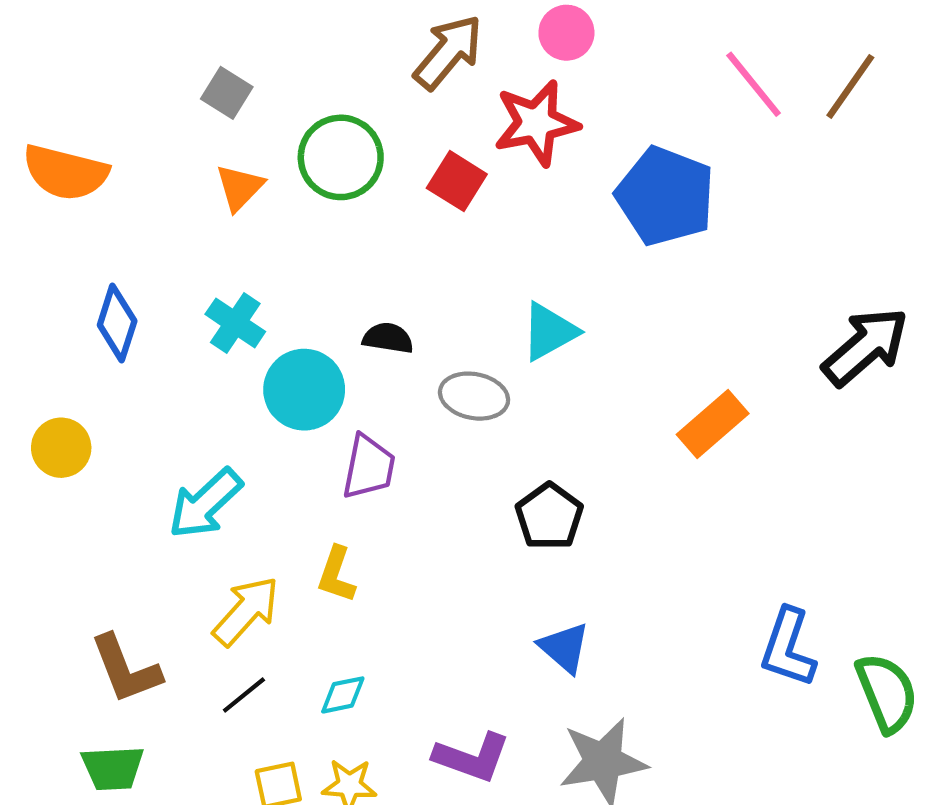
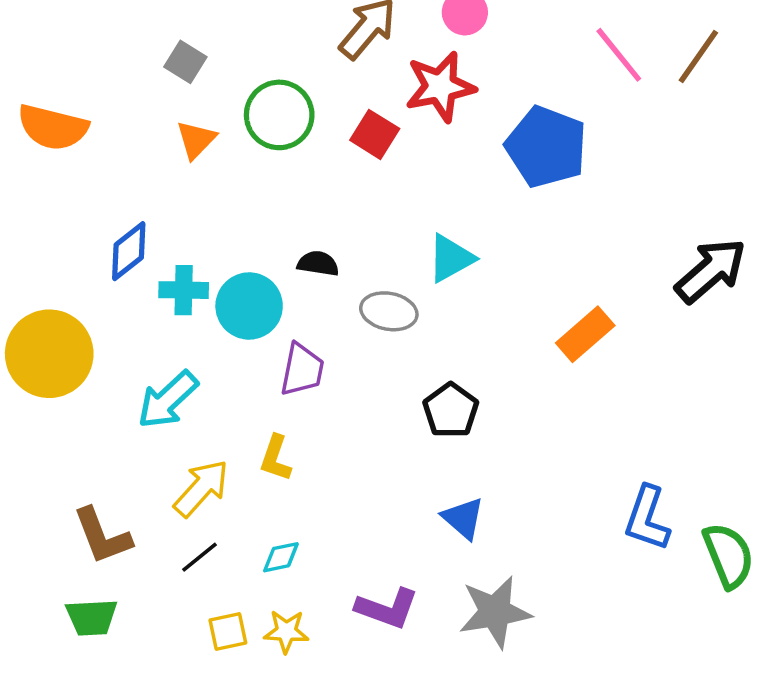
blue diamond: (117, 323) -> (129, 251), moved, turned 34
cyan cross: (235, 323) -> (184, 290), moved, turned -33
yellow circle: (61, 448) -> (49, 354), size x1.8

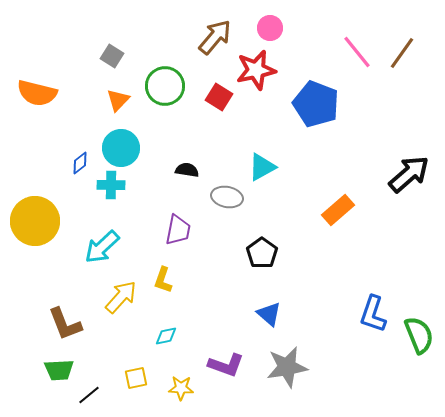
blue diamond: (129, 251) -> (80, 163), size x0.7
cyan circle: (249, 306) -> (121, 148), moved
black line: (200, 557) -> (89, 395), moved
yellow star: (286, 631) -> (181, 388), moved

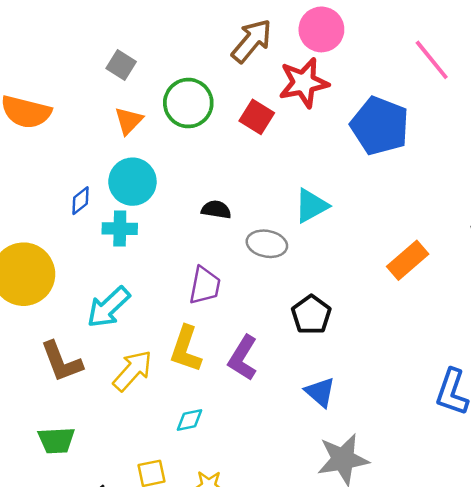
pink circle: (270, 28) -> (321, 29), size x1.4
yellow L-shape: (163, 280) -> (186, 349), size x1.4
brown L-shape: (65, 324) -> (61, 362), moved
purple L-shape: (226, 365) -> (243, 358), moved, turned 102
green trapezoid: (59, 370) -> (56, 440), moved

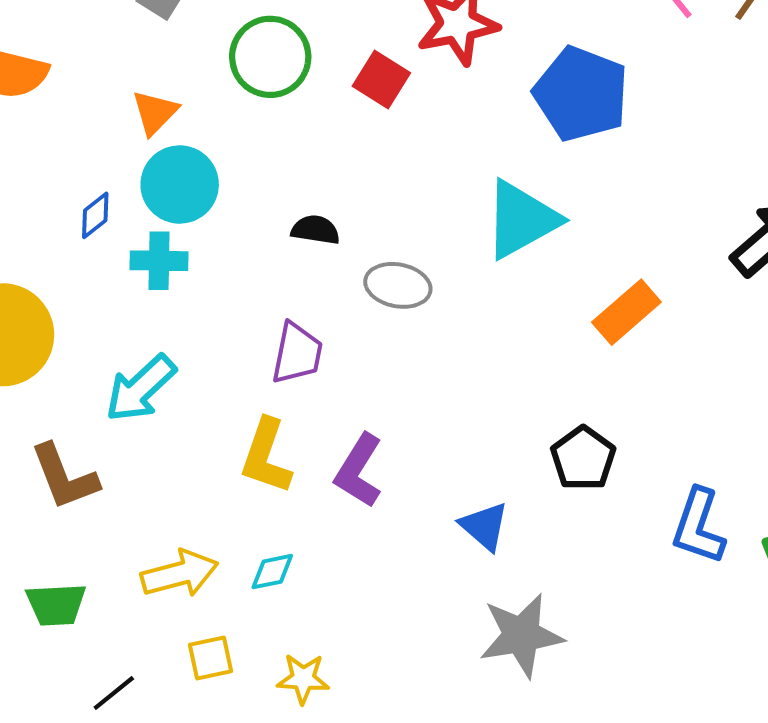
orange triangle: (129, 121) -> (155, 112), moved
cyan triangle: (311, 206) -> (521, 220), moved, size x1.4
black pentagon: (311, 315) -> (583, 458), moved
yellow arrow: (132, 371) -> (180, 574), moved, turned 33

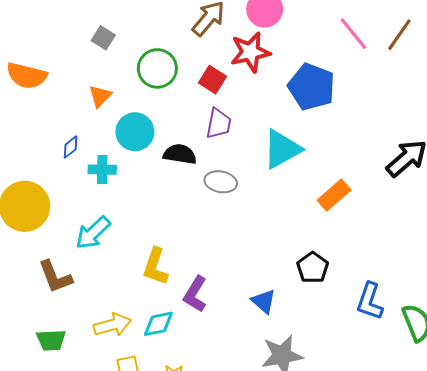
cyan circle: (180, 185) -> (135, 132), moved
black semicircle: (316, 230) -> (180, 154), size x1.4
purple trapezoid: (297, 353) -> (219, 124), moved
purple L-shape: (359, 471) -> (195, 294), moved
cyan diamond: (272, 572) -> (158, 324), size x1.4

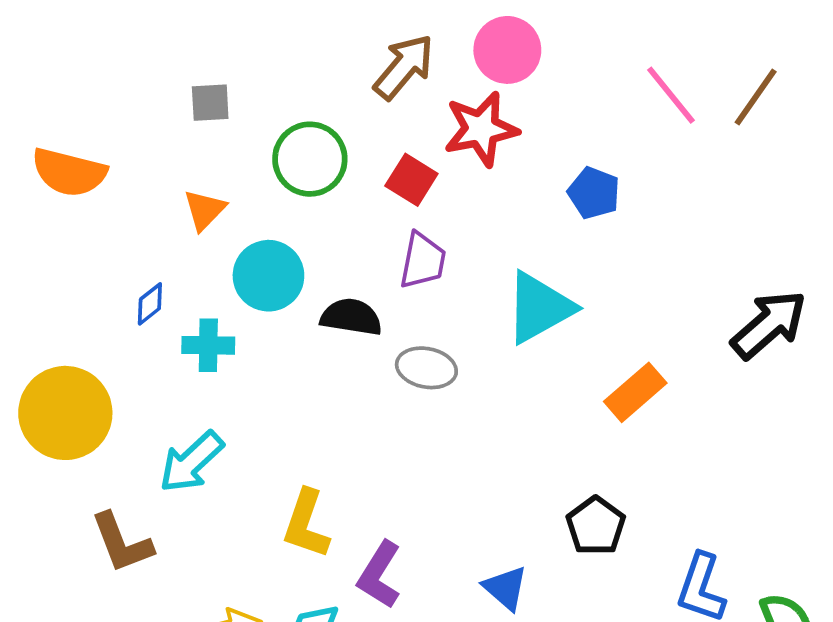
gray square: (103, 38) -> (210, 103), turned -35
blue pentagon: (312, 87) -> (594, 193), size x0.6

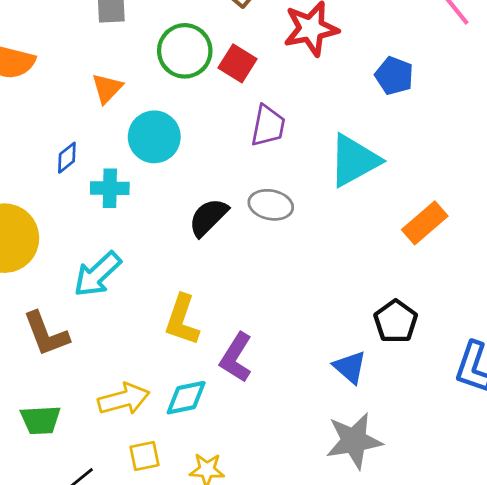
red square: (411, 180) -> (237, 63), moved
black semicircle: (351, 317) -> (208, 217), moved, turned -54
blue triangle: (505, 588) -> (350, 367), moved

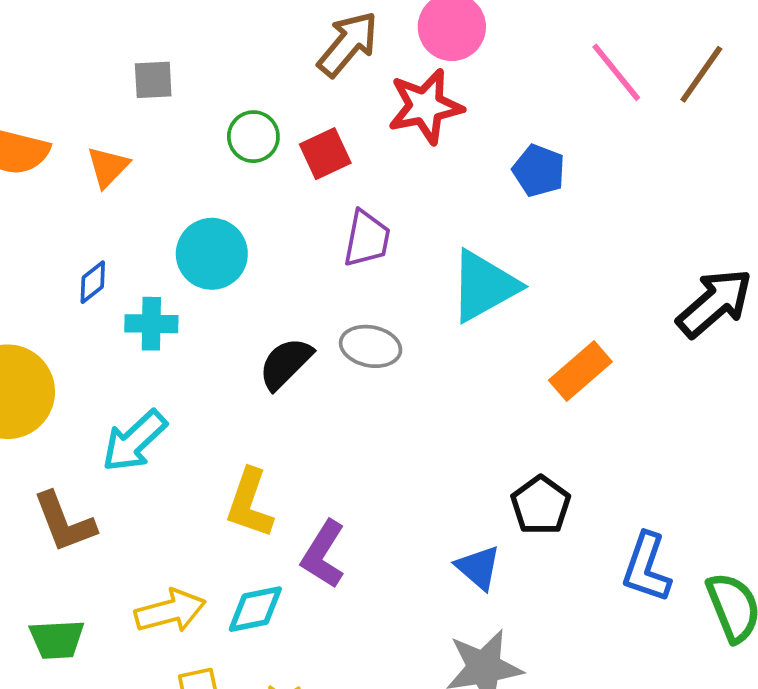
green circle: (185, 51) -> (253, 137), size x0.7
red square: (237, 63) -> (325, 154), turned 33
orange triangle: (107, 88) -> (108, 167), moved

